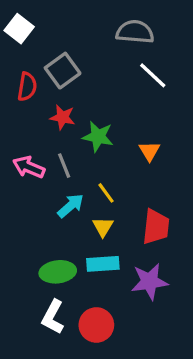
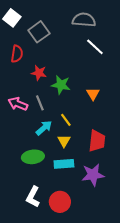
gray square: (63, 71) -> (39, 32), moved
green ellipse: (58, 272) -> (33, 157), moved

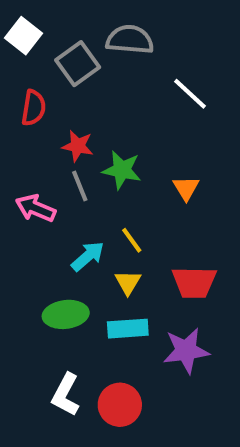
gray semicircle: (84, 20) -> (130, 40), moved
gray line: (40, 103) -> (80, 186), moved
red trapezoid: (97, 141) -> (194, 282), turned 85

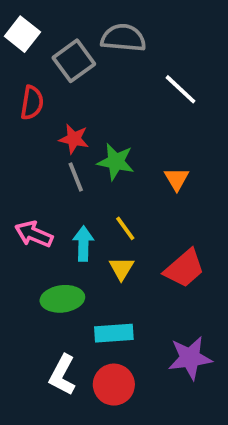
pink arrow: (36, 208) -> (34, 234), moved
cyan arrow: (88, 256) -> (83, 244), turned -48
red trapezoid: (194, 282) -> (184, 268), turned -42
cyan rectangle: (128, 329) -> (114, 333), moved
purple star: (186, 351) -> (190, 358), moved

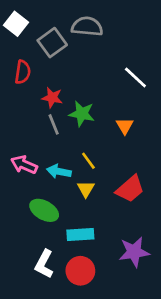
white line: (180, 89) -> (135, 77), moved
cyan arrow: (83, 244) -> (59, 171), turned -80
green ellipse: (62, 299) -> (44, 210), turned 36

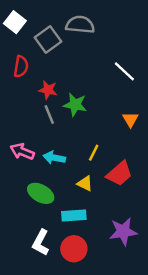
orange triangle: (125, 126) -> (131, 119), moved
yellow line: (88, 161) -> (94, 153), moved, turned 63
yellow triangle: (86, 189) -> (85, 183), moved, turned -35

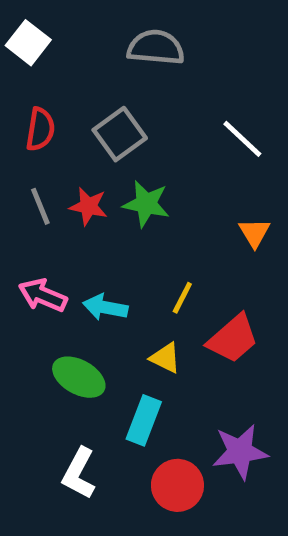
gray square: (48, 39) -> (120, 134), moved
red star: (48, 90) -> (88, 206), moved
gray line: (49, 115) -> (40, 206), moved
cyan rectangle: (74, 215) -> (144, 420), turned -65
red circle: (74, 249) -> (177, 485), moved

